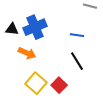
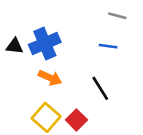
blue line: (77, 35) -> (108, 46), moved
orange arrow: (27, 53) -> (50, 78), moved

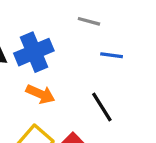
gray line: (117, 16) -> (89, 21), moved

